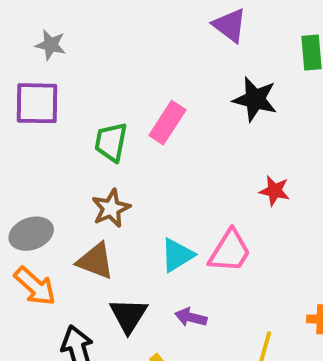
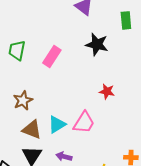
green trapezoid: (111, 142) -> (17, 50), moved
brown triangle: (95, 261) -> (32, 129), moved

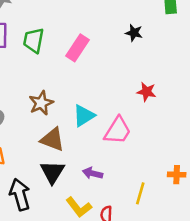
black star: (97, 44) -> (134, 33), size x0.6
cyan triangle: (57, 124) -> (84, 116), moved

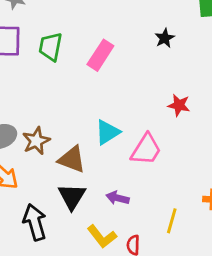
black star: (134, 33) -> (165, 38), turned 30
brown star: (41, 103) -> (36, 141), moved

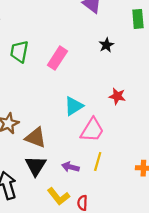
cyan triangle: (108, 132) -> (74, 106), moved
yellow line: (172, 221) -> (98, 162), moved

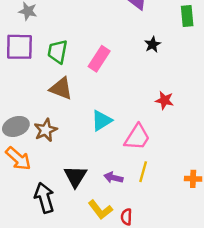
cyan triangle: (74, 106) -> (102, 121), moved
brown triangle: (36, 138) -> (61, 88), moved

